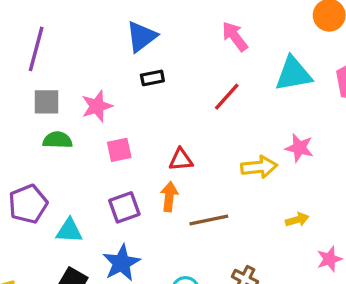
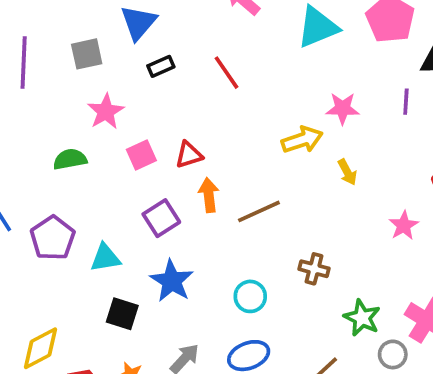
red line: (227, 97) -> (226, 73), moved, turned -64
gray square: (46, 102) -> (87, 54), moved
red triangle: (181, 160) -> (189, 155), moved
yellow arrow: (297, 220) -> (347, 172), moved, turned 90

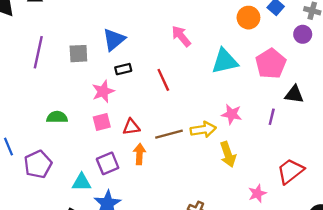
pink star: (106, 112) -> (103, 91), moved
yellow arrow: (347, 172) -> (228, 154), size x1.5
brown line: (259, 211) -> (169, 134), moved
cyan triangle: (105, 258) -> (82, 182), moved

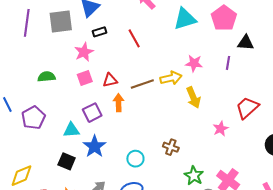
gray square: (78, 54) -> (61, 22), size x1.4

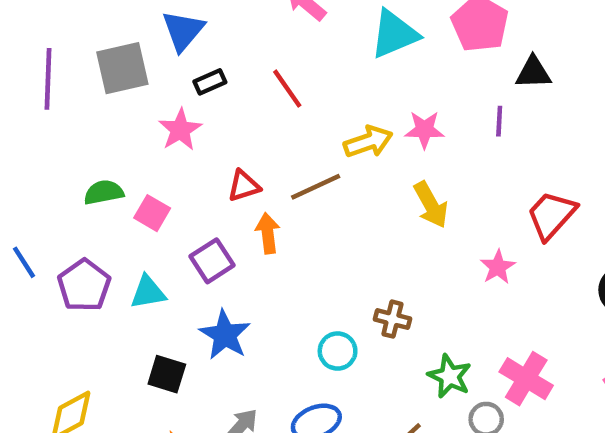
pink square: (85, 78) -> (152, 213), moved, turned -35
yellow arrow: (171, 78) -> (368, 142), moved
cyan triangle: (71, 130) -> (148, 292), moved
cyan circle: (135, 159) -> (338, 351), moved

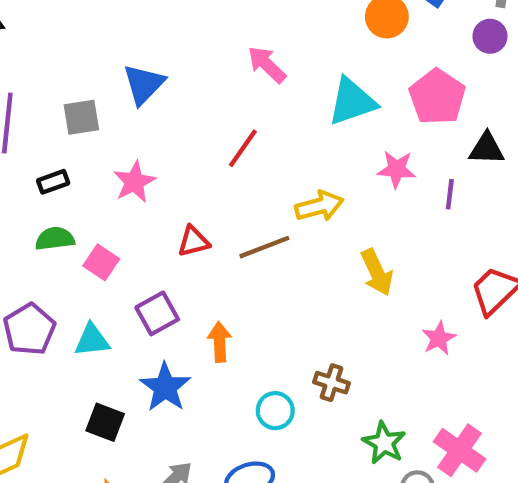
gray square: (122, 68) -> (81, 117), size x0.7
black rectangle: (210, 82) -> (53, 182), moved
red line: (287, 89) -> (243, 148), turned 66
pink star: (424, 130) -> (397, 169), moved
orange arrow: (268, 233) -> (220, 342), moved

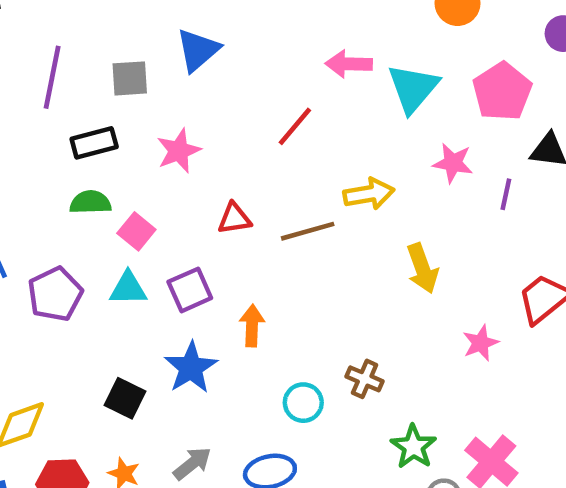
pink arrow: (267, 65) -> (349, 64), moved, turned -48
cyan triangle: (352, 102) -> (413, 88), turned -36
black rectangle: (53, 182) -> (94, 143), size x1.4
cyan triangle: (92, 340) -> (128, 289), moved

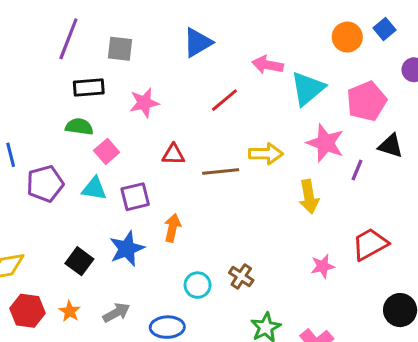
blue triangle: (198, 50) -> (198, 43), moved
pink star: (453, 163) -> (325, 143), size x1.4
yellow arrow: (422, 268) -> (309, 197), moved

